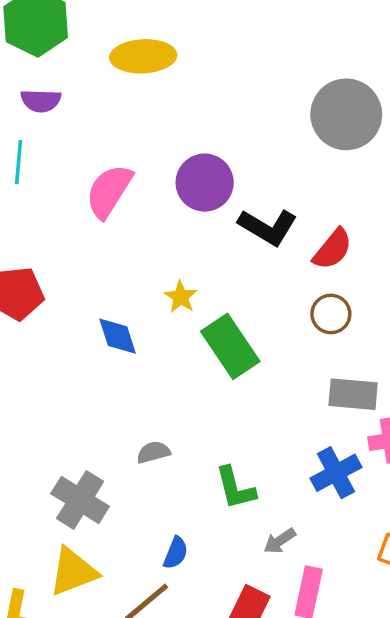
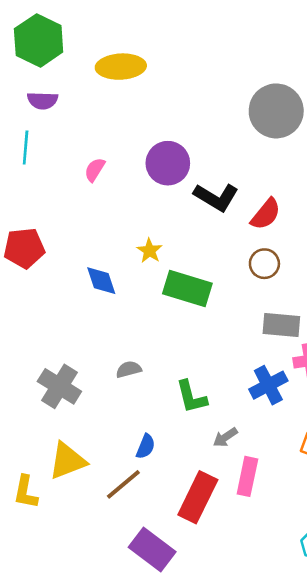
pink semicircle: (109, 191) -> (95, 170), size x0.6
green rectangle: (230, 346) -> (187, 288), turned -39
gray cross: (80, 500) -> (59, 386), moved

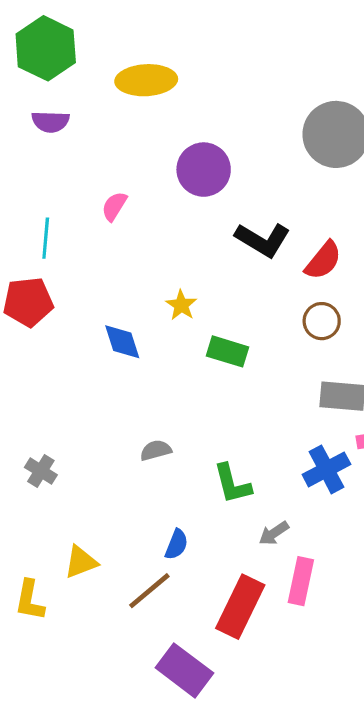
cyan line: (26, 148) -> (46, 238), moved
purple circle: (168, 163) -> (204, 170), moved
green rectangle: (187, 288) -> (228, 351), size x0.7
gray cross: (59, 386) -> (41, 471), moved, size x0.6
yellow triangle: (67, 461) -> (81, 562), size x0.7

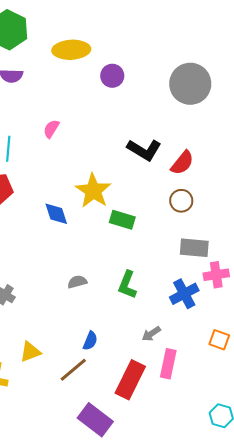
purple circle: (204, 170) -> (112, 76), moved, size x0.7
yellow star: (181, 305) -> (93, 191), size x1.8
green L-shape: (232, 484) -> (127, 285), moved, turned 36

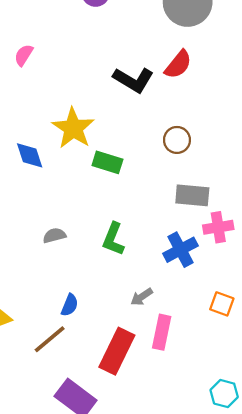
red semicircle: (182, 163) -> (178, 64), moved

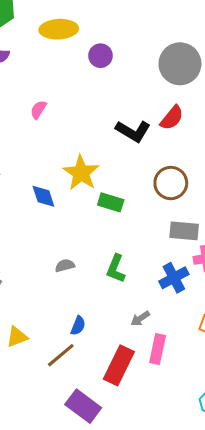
brown circle: (177, 140) -> (171, 183), size x1.4

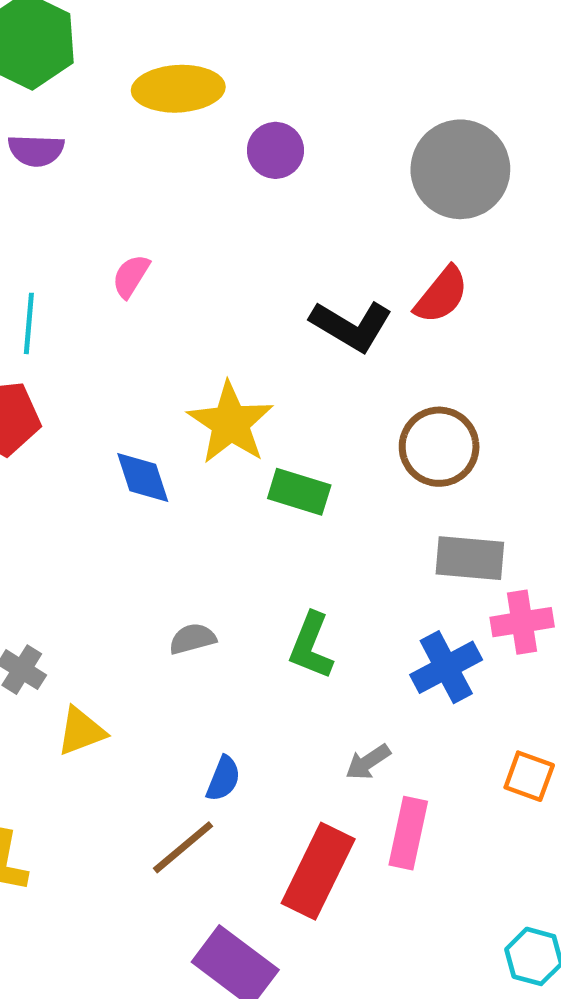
yellow triangle: (17, 337) -> (81, 731), moved

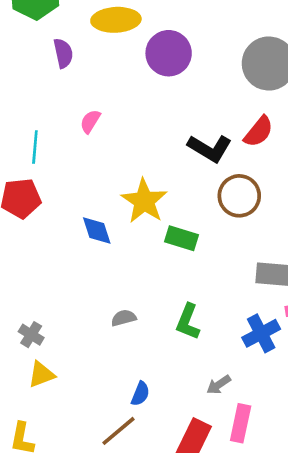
purple semicircle: (36, 150) -> (63, 53), moved, turned -104
purple circle: (275, 150) -> (169, 53), size x1.5
brown circle: (439, 447) -> (239, 196), moved
yellow triangle: (81, 731) -> (41, 374), moved

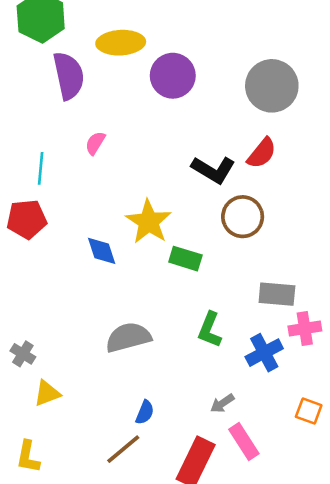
purple semicircle: (63, 53) -> (69, 76), size x1.6
gray semicircle: (124, 318) -> (128, 337), size x1.8
green L-shape: (188, 322) -> (210, 330), moved
gray cross: (31, 335) -> (23, 354), moved
pink rectangle: (241, 423) -> (244, 441), turned -45

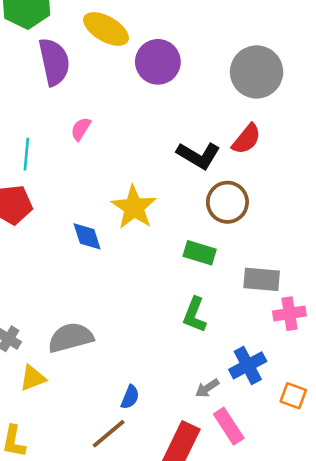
yellow ellipse: (121, 43) -> (106, 29), turned 33
green rectangle: (185, 259) -> (200, 253), moved
gray semicircle: (128, 337) -> (71, 338), moved
blue cross: (264, 353) -> (248, 365), moved

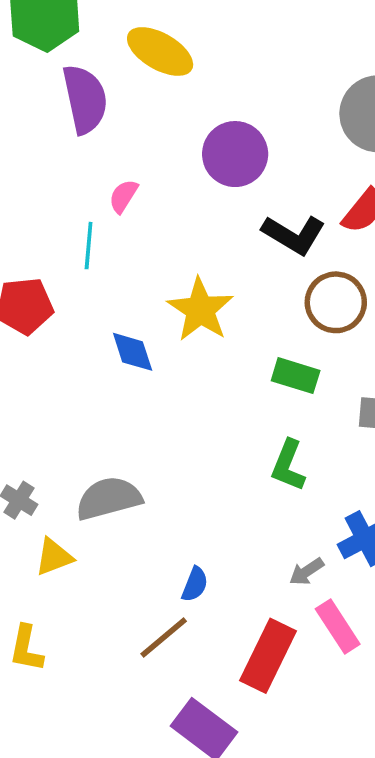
purple circle: (158, 62) -> (235, 154), moved
cyan line: (26, 154) -> (89, 246), moved

